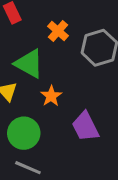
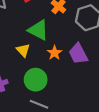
purple trapezoid: (85, 127) -> (78, 54), moved

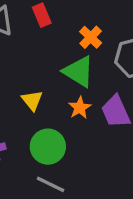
green triangle: (38, 30) -> (79, 72), moved

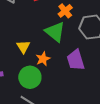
orange star: (80, 108) -> (43, 59), moved

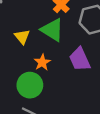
yellow triangle: (23, 47) -> (22, 37), moved

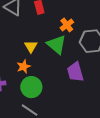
orange star: (42, 62) -> (24, 67), moved

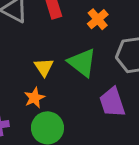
orange cross: (67, 25) -> (98, 19), moved

